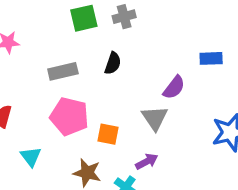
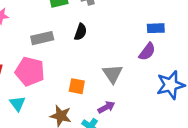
purple semicircle: (174, 87) -> (147, 52), moved
pink pentagon: (69, 116) -> (30, 71), moved

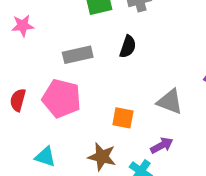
gray triangle: (113, 74) -> (170, 102), turned -35
cyan triangle: (18, 103) -> (45, 157), moved, turned -35

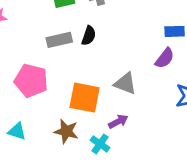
gray rectangle: (78, 55) -> (59, 40), moved
orange square: (123, 118) -> (85, 98), size x1.6

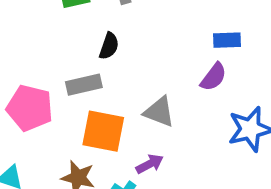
gray rectangle: (59, 40) -> (84, 85), moved

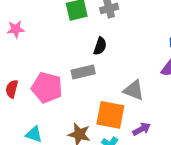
orange square: (103, 131) -> (110, 115), moved
purple arrow: (150, 164) -> (142, 129), moved

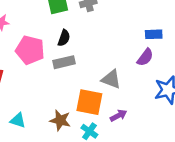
black semicircle: (100, 46) -> (64, 38), moved
pink pentagon: (47, 88) -> (30, 50), moved

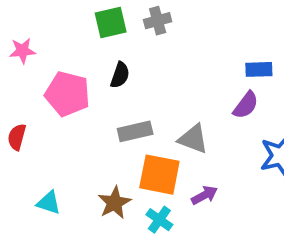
gray rectangle: (64, 62) -> (135, 131), moved
brown star: (60, 120) -> (114, 203), turned 30

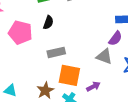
gray triangle: (193, 139) -> (104, 56), moved

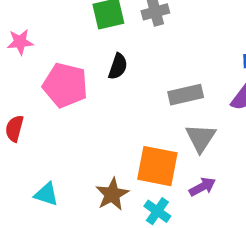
gray rectangle: (56, 52) -> (186, 95), moved
gray triangle: (104, 56) -> (201, 138), moved, turned 42

